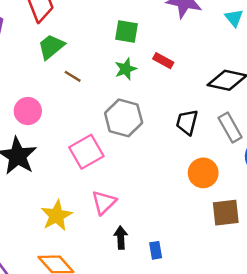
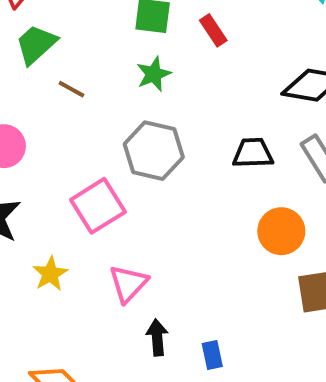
red rectangle: (163, 61) -> (213, 30), moved, turned 30
black trapezoid: (187, 122) -> (253, 153), turned 76
yellow star: (57, 216) -> (50, 274), moved, size x0.7

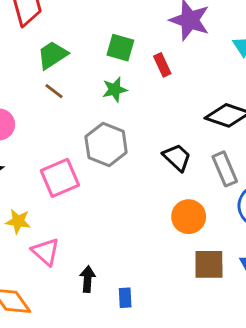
green trapezoid: (36, 44) -> (52, 55), moved
black trapezoid: (253, 153) -> (177, 157), turned 36
yellow star: (50, 274) -> (18, 221), turned 30
pink triangle: (128, 284) -> (46, 252), moved, turned -40

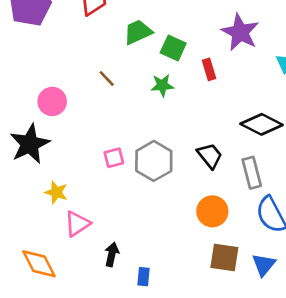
green trapezoid: (52, 55) -> (138, 32), moved
gray hexagon: (106, 145) -> (154, 161), moved
pink square: (60, 178) -> (114, 158), moved, size x0.6
pink triangle: (46, 252) -> (77, 224), turned 36

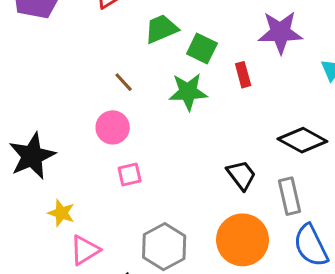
purple star: (240, 32) -> (280, 32), turned -30
green star: (162, 85) -> (188, 92), size x1.4
pink circle: (52, 101) -> (113, 127), moved
gray hexagon: (154, 161) -> (164, 247), moved
orange circle: (212, 211) -> (243, 240), size x1.4

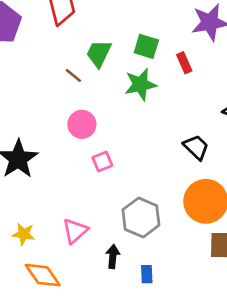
green trapezoid: (161, 29) -> (99, 54), moved, turned -32
brown line: (124, 82) -> (73, 75), moved
yellow star: (61, 213) -> (24, 234), moved

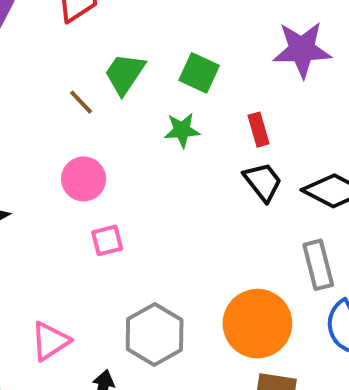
red rectangle: (184, 63) -> (259, 130), moved
green star: (140, 84) -> (182, 130), size x0.7
black trapezoid: (196, 147) -> (263, 182), moved

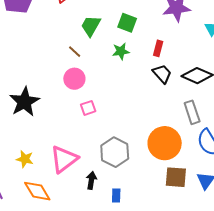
brown line: (81, 102) -> (75, 52), moved
red rectangle: (259, 130) -> (158, 48), turned 35
pink triangle: (50, 341) -> (64, 159), size x1.4

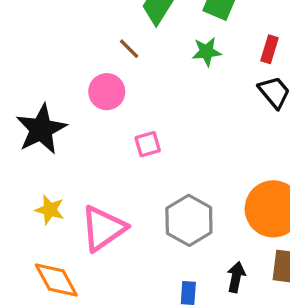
pink circle: (74, 79) -> (107, 92), moved
yellow star: (25, 159) -> (50, 210), moved
black arrow: (91, 180) -> (236, 277), moved

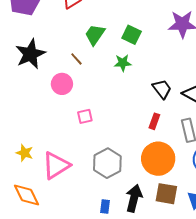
red rectangle: (269, 49) -> (154, 121), moved
black star: (41, 129) -> (30, 54), moved
black arrow: (236, 277) -> (134, 198), size x1.5

